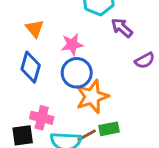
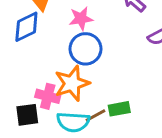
blue diamond: (31, 67) -> (26, 27), moved, turned 48
orange star: (92, 97) -> (72, 83), moved

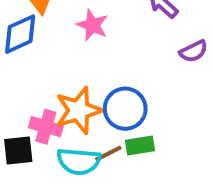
pink star: (81, 19) -> (92, 25), turned 30
blue circle: (85, 49) -> (125, 109), moved

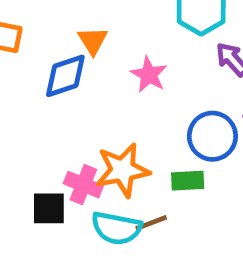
blue circle: (125, 109) -> (212, 136), moved
green rectangle: (140, 146) -> (188, 181), moved

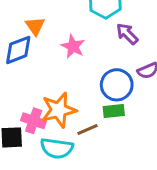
green rectangle: (188, 181) -> (114, 111), moved
brown line: (151, 223) -> (88, 129), moved

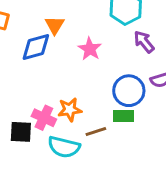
orange star: (59, 110) -> (70, 110), size x0.7

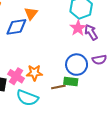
pink star: (90, 49) -> (78, 28), moved
brown line: (96, 132) -> (58, 87), moved

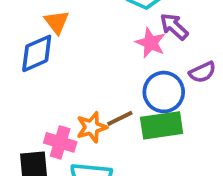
pink star: (78, 28) -> (151, 43), moved
green rectangle: (71, 81) -> (162, 125), size x1.5
brown line: (58, 87) -> (120, 118), moved

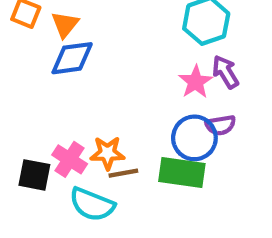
orange triangle: (57, 22) -> (65, 24), moved
purple semicircle: (202, 72) -> (220, 125), moved
brown line: (120, 118) -> (123, 173), moved

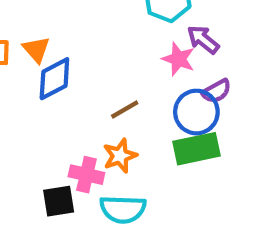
brown line: (123, 173) -> (125, 110), moved

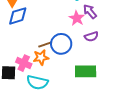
brown line: (125, 110) -> (45, 45), moved
blue circle: (196, 112) -> (61, 44), moved
green rectangle: (196, 149) -> (86, 71), moved

